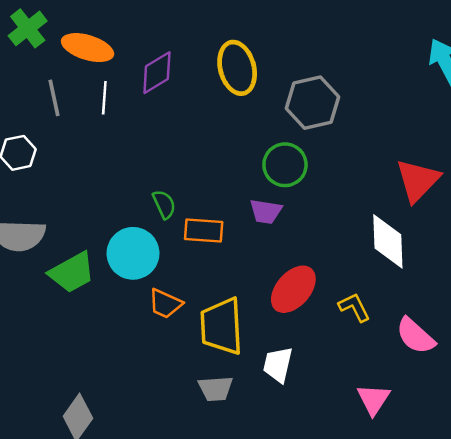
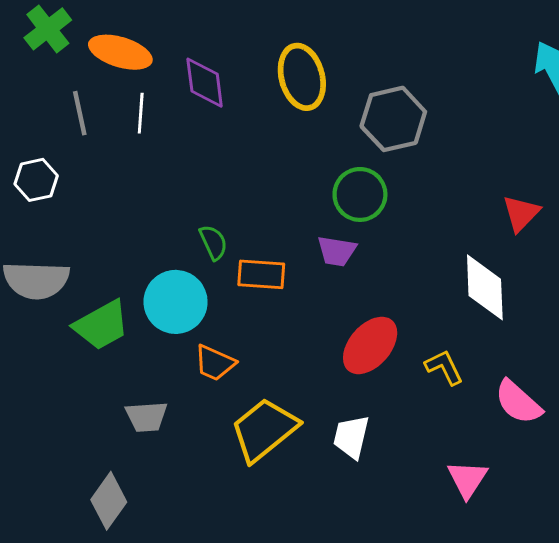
purple diamond: (157, 73) -> (205, 83), turned -66
red triangle: (418, 180) -> (521, 213), size x0.7
yellow trapezoid: (222, 326) -> (264, 430), moved, turned 54
gray trapezoid: (216, 389) -> (147, 417), moved

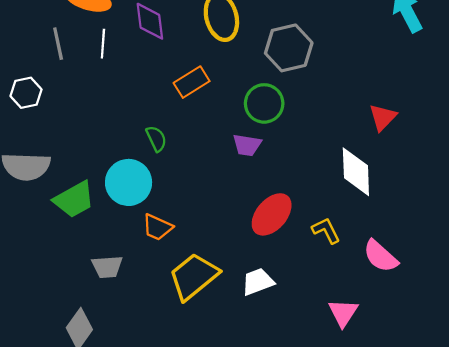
orange rectangle: (261, 274) -> (192, 82), moved, turned -36
white trapezoid: (351, 437) -> (258, 282), turned 56

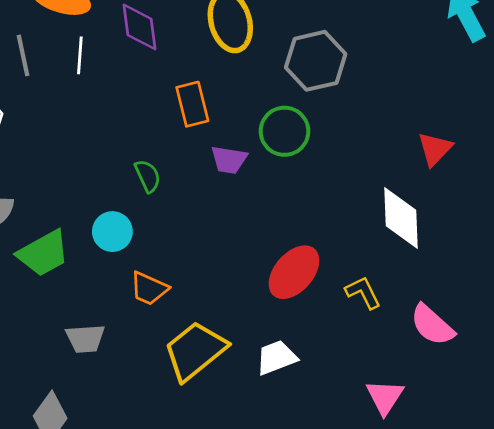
orange rectangle: (192, 82) -> (192, 104), turned -72
purple trapezoid: (247, 145) -> (229, 160), moved
cyan circle: (129, 182) -> (112, 232), size x0.7

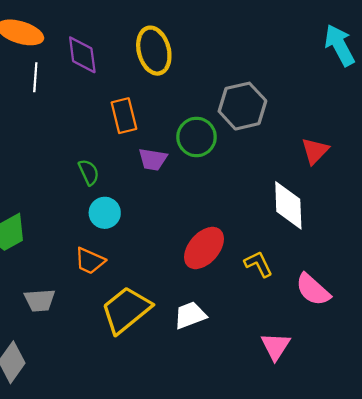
gray hexagon: (316, 61) -> (242, 106), moved
cyan circle: (112, 232) -> (105, 213), moved

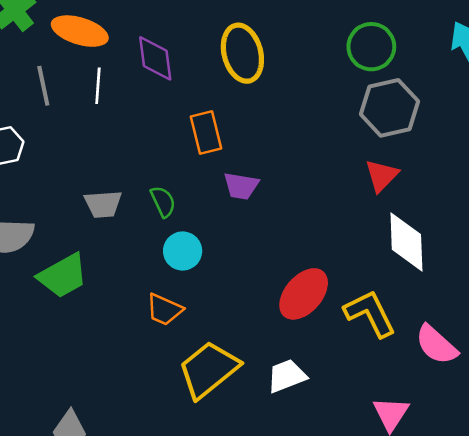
gray hexagon: (242, 106) -> (390, 108), moved
green circle: (197, 137) -> (371, 47), moved
red triangle: (315, 151) -> (382, 176), moved
yellow L-shape: (258, 264) -> (370, 313), size x1.5
gray trapezoid: (40, 300) -> (103, 204), moved

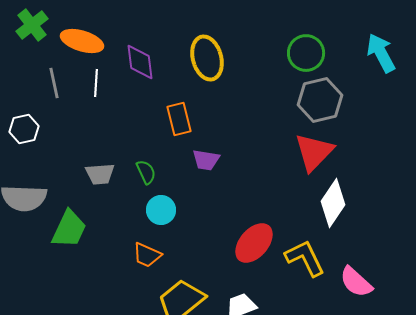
red triangle: (382, 176) -> (314, 152), size x1.5
white diamond: (406, 242) -> (333, 203), turned 36
green trapezoid: (63, 276) -> (69, 229), turned -36

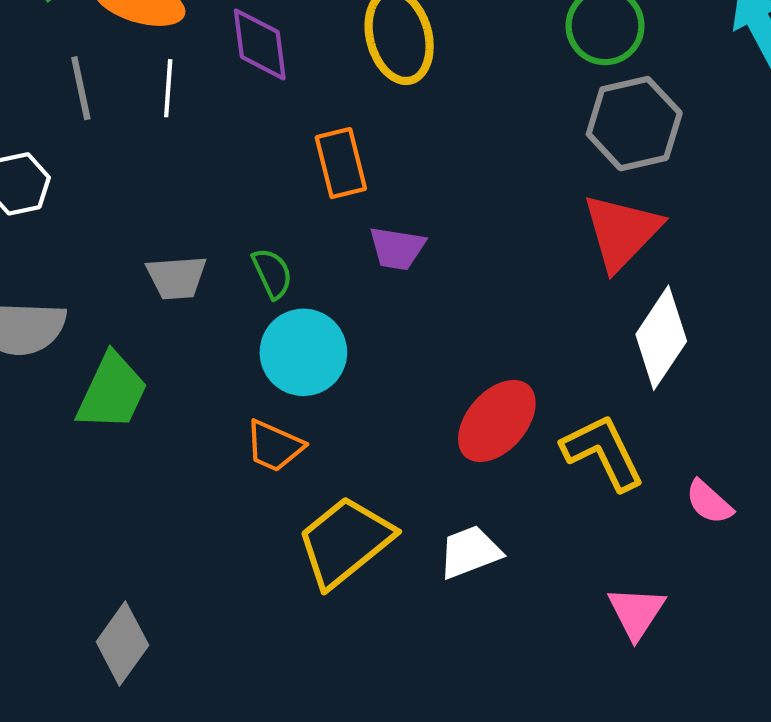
cyan circle: (161, 210) -> (303, 352), size x1.4
pink semicircle: (356, 282) -> (709, 502), size x0.7

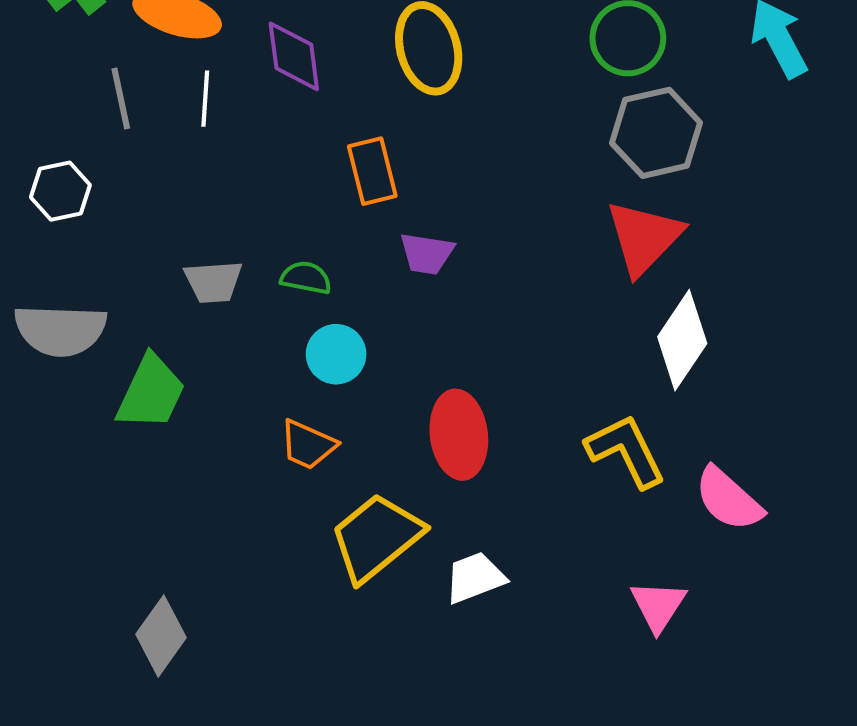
green semicircle: (272, 273) -> (306, 278), turned -54
cyan circle: (303, 352) -> (336, 354), size x0.7
red ellipse: (497, 421) -> (459, 435), moved, turned -48
pink semicircle: (709, 502) -> (728, 499), size x1.5
white trapezoid: (470, 552) -> (475, 578), moved

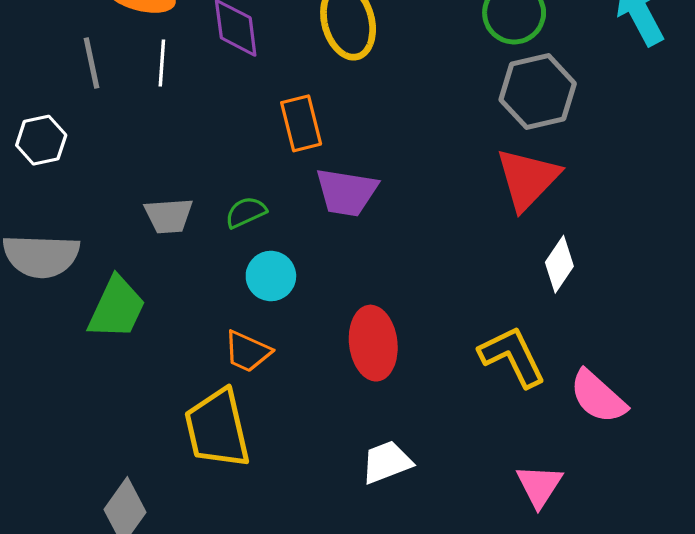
purple trapezoid: (427, 254) -> (346, 192), size x1.4
green semicircle: (306, 278) -> (246, 212), turned -36
white diamond: (682, 340) -> (559, 264), size x0.7
yellow trapezoid: (376, 537) -> (217, 429), moved, turned -64

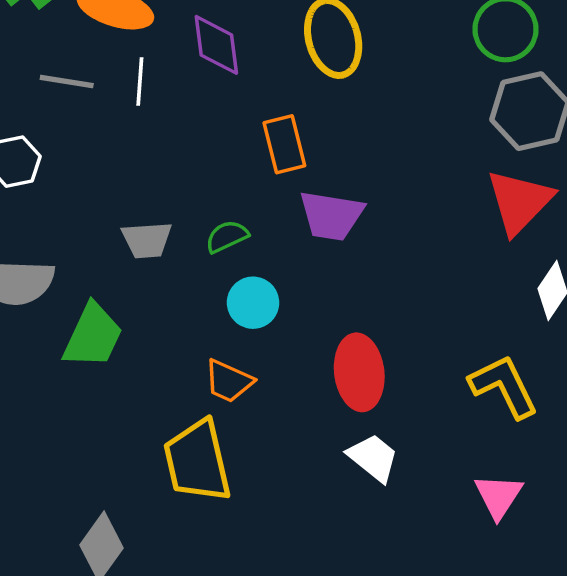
gray line: (91, 63) -> (67, 82), turned -69
white trapezoid: (387, 462) -> (373, 458), moved, turned 60
pink triangle: (539, 486) -> (499, 496), moved

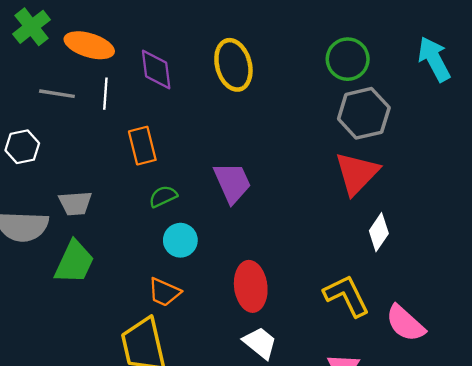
orange rectangle: (284, 144) -> (142, 146), moved
purple trapezoid: (331, 216) -> (232, 183), turned -123
gray trapezoid: (147, 240) -> (75, 203), moved

